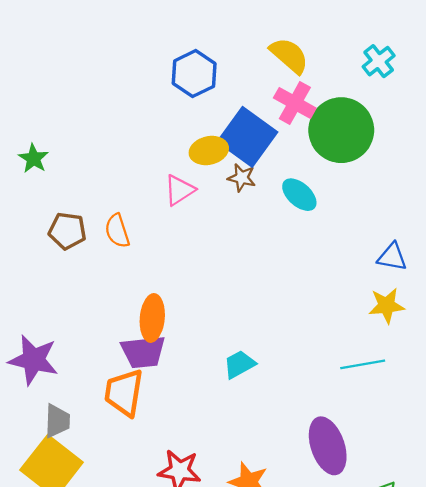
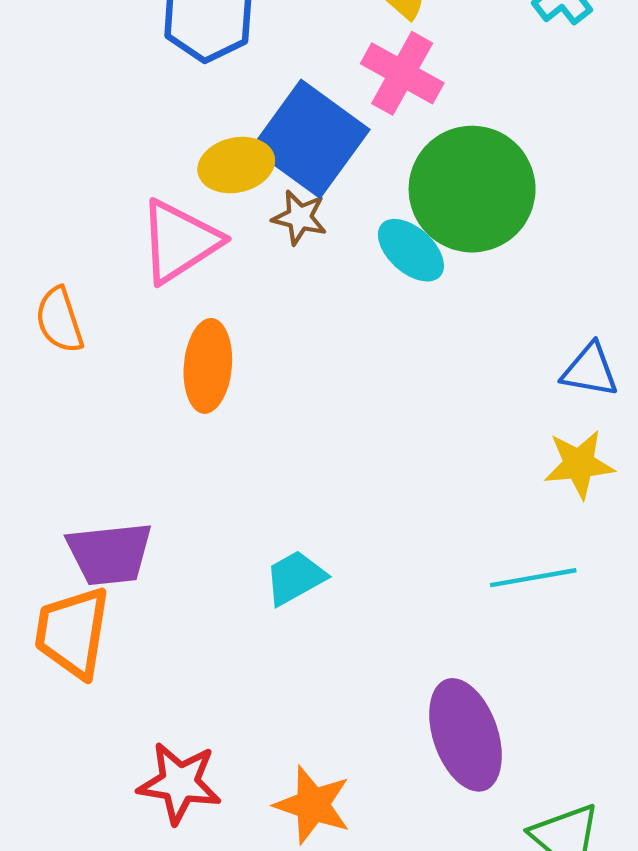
green circle: (341, 130) -> (472, 189), moved
pink triangle: (179, 190) -> (179, 241), size x1.4
orange ellipse: (152, 318) -> (208, 366), moved

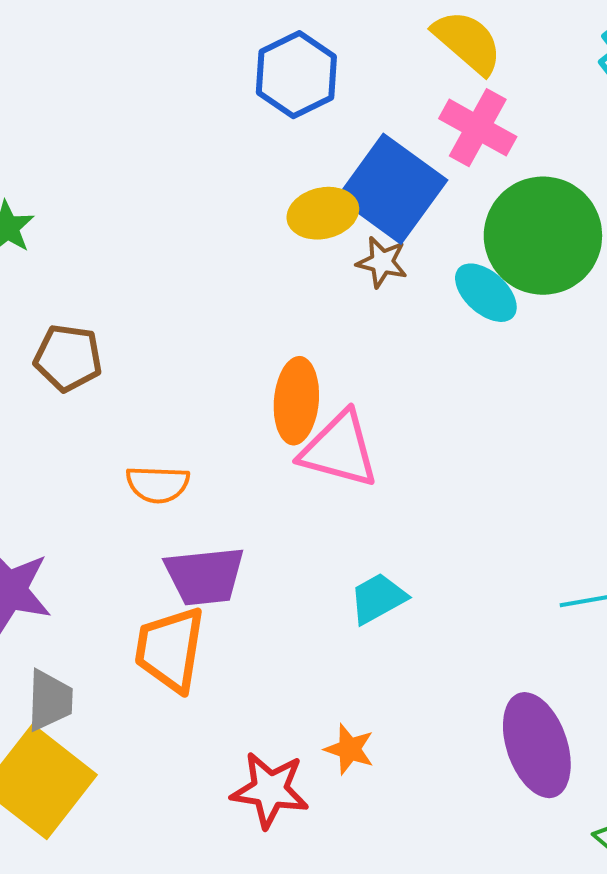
pink triangle: (179, 241) -> (339, 450), moved, turned 48
orange semicircle: (59, 320) -> (158, 484), moved, turned -70
orange star: (313, 805) -> (349, 749), moved, size x0.7

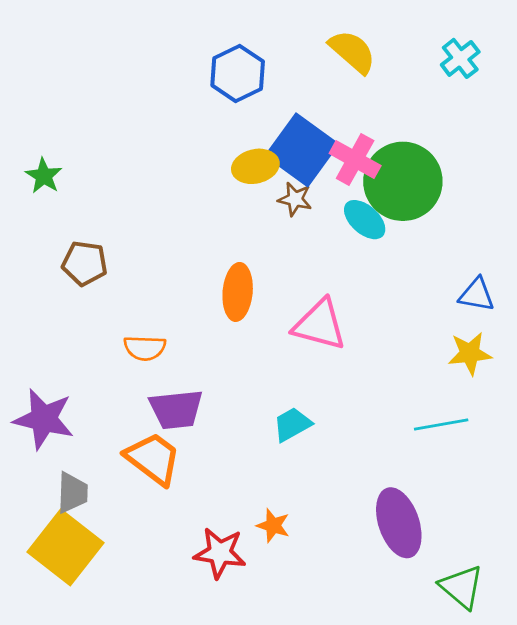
pink cross: (478, 128) -> (355, 160), moved
pink triangle: (339, 450) -> (320, 325), moved
orange trapezoid: (170, 649) -> (153, 459), turned 118

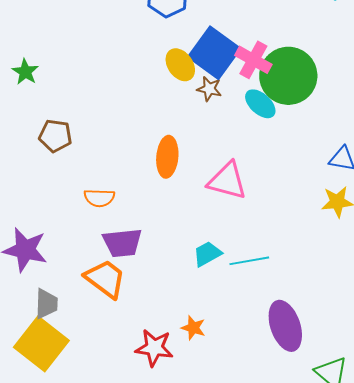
yellow ellipse: (255, 166) -> (180, 65), turned 68
cyan line: (441, 424) -> (249, 261), moved

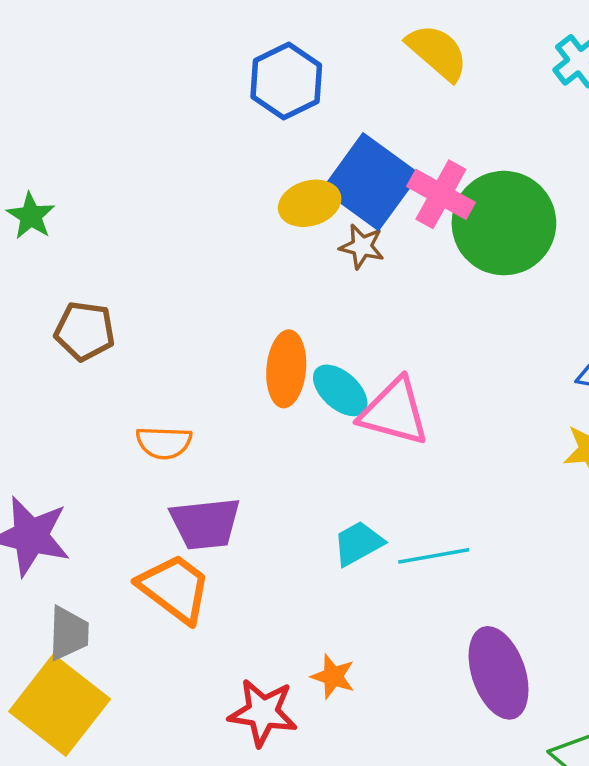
yellow ellipse: (180, 65) -> (310, 203), turned -72
cyan ellipse: (260, 104) -> (340, 390), moved

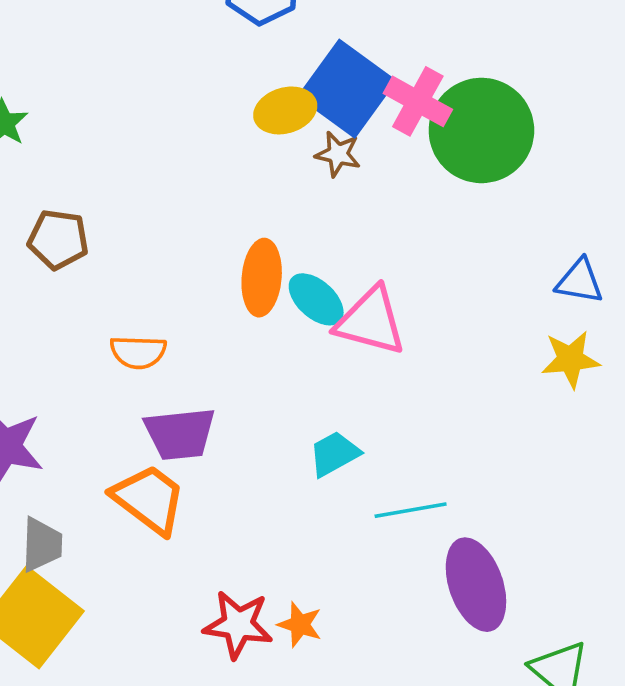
cyan line: (434, 556) -> (411, 510), moved
orange star: (333, 676) -> (300, 625), moved

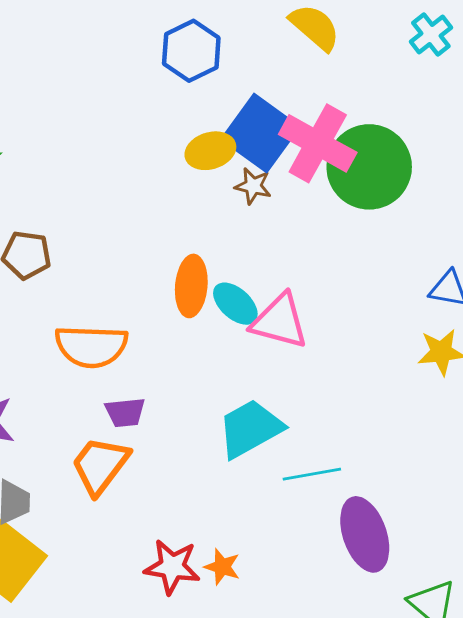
pink cross: (418, 101) -> (318, 143), size x1.4
orange semicircle: (138, 352) -> (91, 346), size x1.6
purple trapezoid: (180, 434) -> (125, 412), size x0.7
cyan trapezoid: (334, 454) -> (250, 429), size x1.6
orange trapezoid: (149, 499) -> (100, 465), turned -90

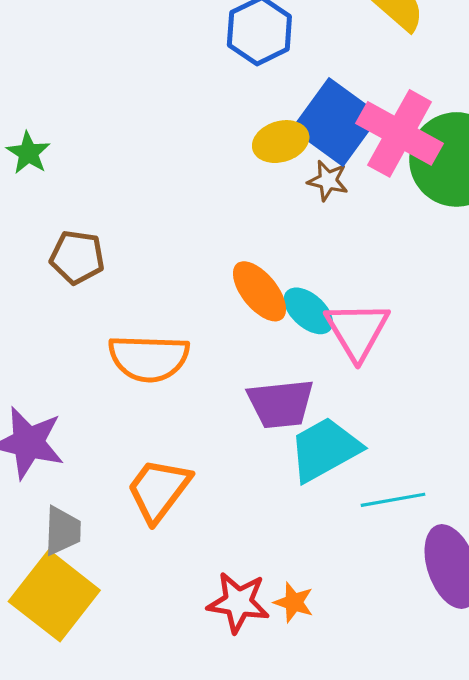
orange ellipse: (191, 286) -> (259, 291), turned -44
pink triangle: (279, 321) -> (357, 330), turned 44
purple trapezoid: (125, 412) -> (281, 404), moved, size x1.5

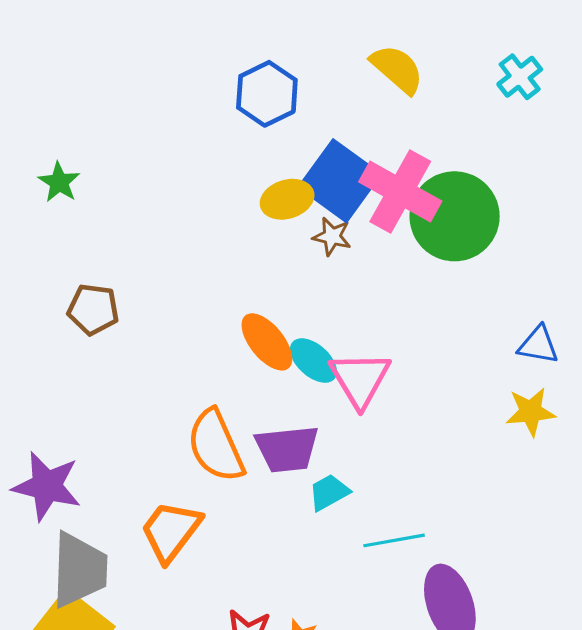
green star: (28, 153) -> (59, 182), moved
orange semicircle: (149, 358) -> (216, 446), moved, turned 64
cyan trapezoid: (325, 449) -> (329, 492), size x0.6
gray trapezoid: (62, 531) -> (79, 570), size x1.6

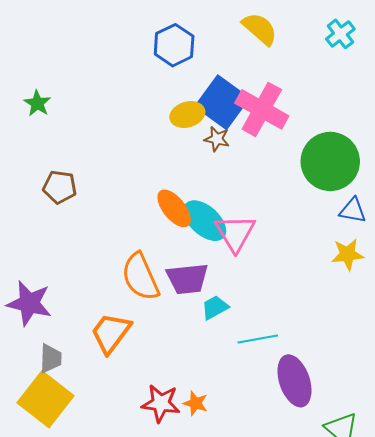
green circle: (455, 216) -> (330, 161), moved
cyan ellipse: (313, 361) -> (205, 221), size x1.4
gray trapezoid: (79, 570) -> (51, 358), size x0.6

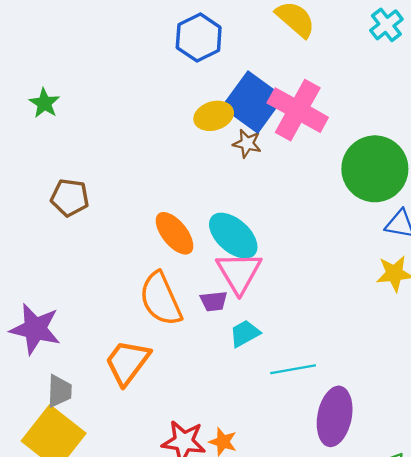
orange ellipse: (174, 208) -> (175, 233), moved
pink triangle: (235, 233) -> (239, 272), moved
purple trapezoid: (187, 279) -> (214, 301), size x0.6
purple ellipse: (294, 381) -> (335, 416), turned 30

